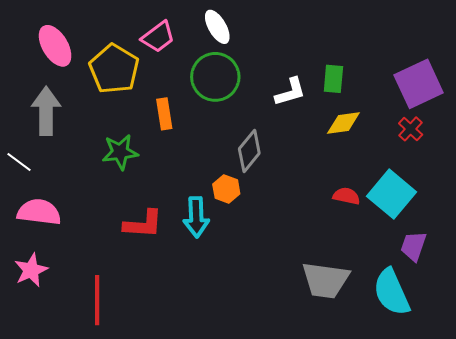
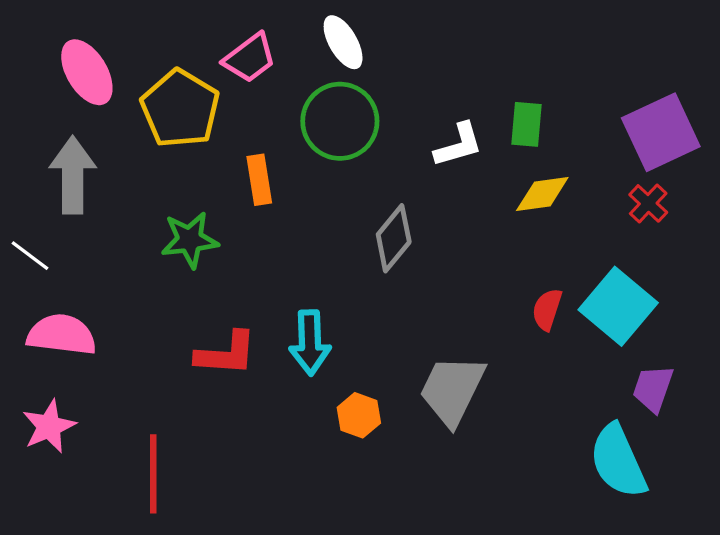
orange hexagon: (226, 189) -> (359, 415), moved
red semicircle: (346, 196) -> (547, 309), turned -84
gray trapezoid: (325, 280) -> (452, 390), moved, turned 108

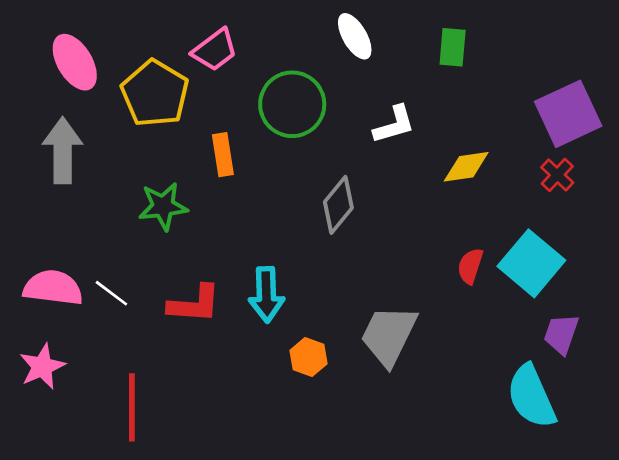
white ellipse: (343, 42) -> (355, 36), moved
green rectangle: (526, 124) -> (453, 47), moved
white line: (30, 256) -> (111, 293), moved

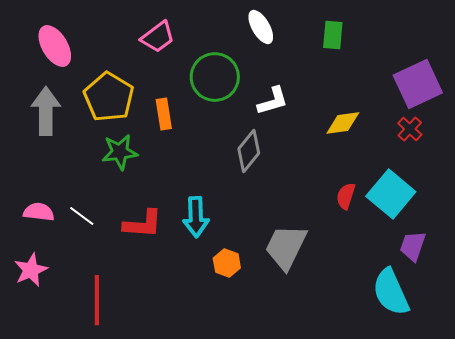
yellow pentagon: (155, 93) -> (109, 97), moved
white L-shape: (394, 125) -> (273, 101), moved
pink semicircle: (53, 288) -> (39, 212), size x0.7

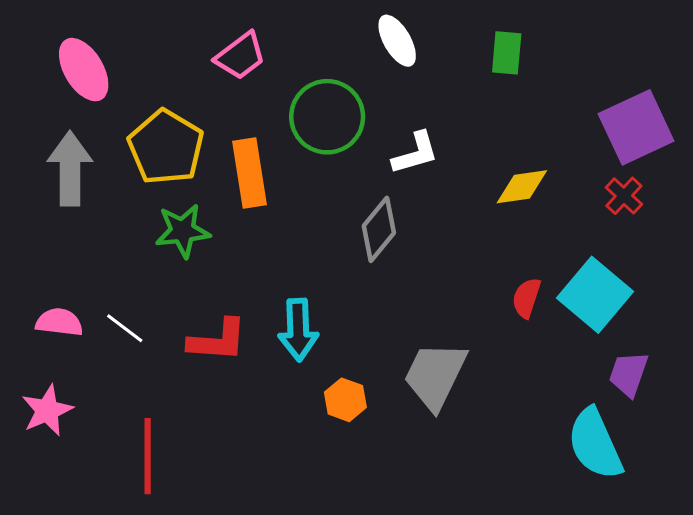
orange rectangle: (164, 114) -> (250, 173), size x1.4

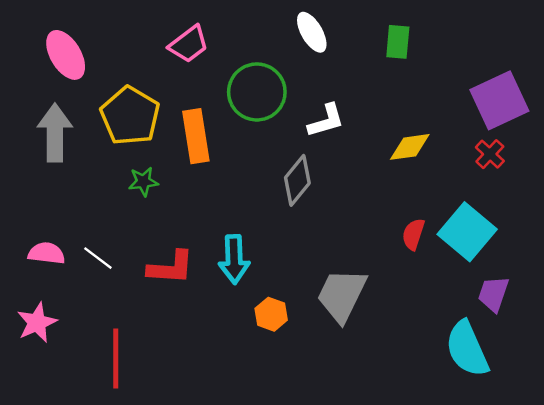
green star: (183, 231) -> (143, 182), size x0.7

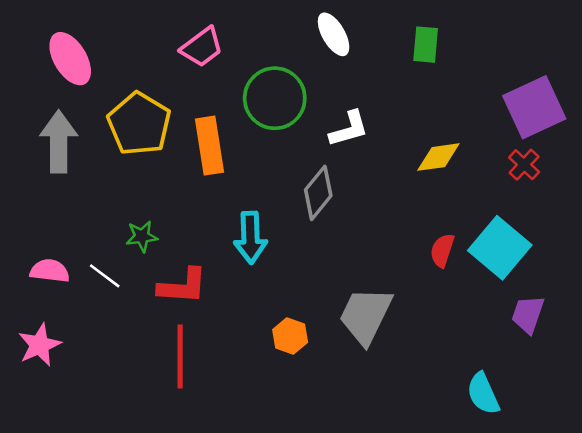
green star: (143, 182) -> (142, 236), moved
cyan arrow: (234, 259) -> (250, 238), moved
cyan semicircle: (467, 349) -> (483, 394), moved, size x0.7
red line: (116, 358) -> (180, 356), moved

